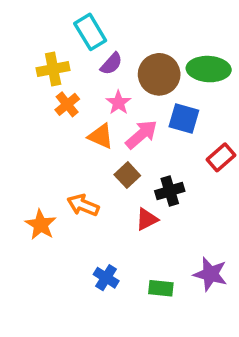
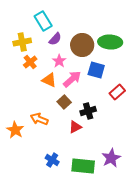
purple star: (210, 274) -> (111, 158), turned 30
green rectangle: (161, 288) -> (83, 166), size x1.6

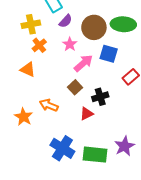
orange triangle: (49, 80) -> (28, 69), moved
blue cross: (52, 160) -> (62, 148), size x1.6

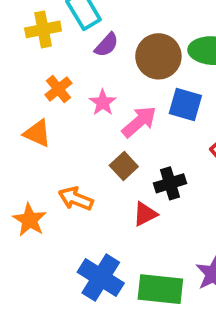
yellow cross: (31, 24) -> (43, 29), moved
pink star: (70, 44) -> (103, 103), moved

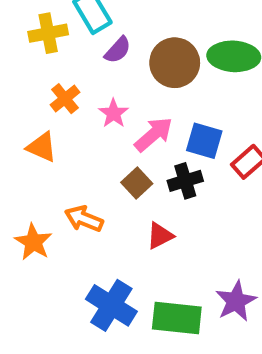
blue square: (185, 104) -> (204, 141), moved
black cross: (170, 183) -> (185, 181), moved

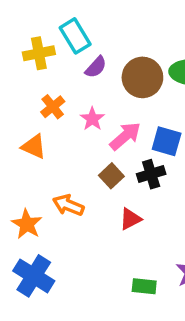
blue cross: (111, 305) -> (34, 276), moved
green rectangle: (177, 318) -> (144, 286), size x0.6

